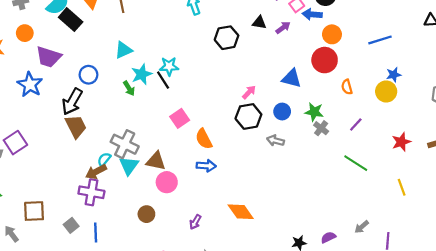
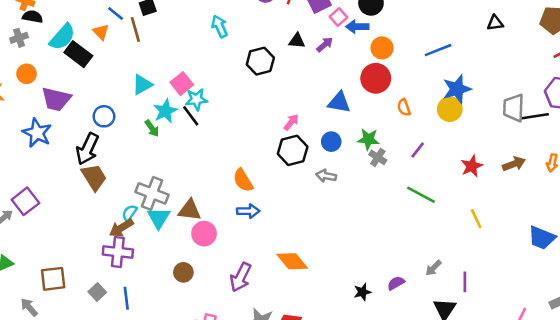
blue star: (394, 75) -> (457, 89), size x1.6
pink square: (180, 118) -> (182, 84), moved
purple arrow: (195, 222) -> (241, 277), size x1.6

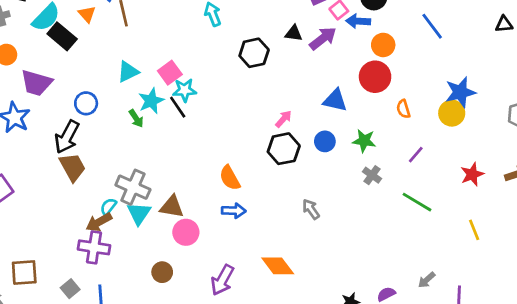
purple arrow: (325, 44) -> (323, 38), size x1.5
blue line: (438, 50) -> (432, 26), moved, turned 72
gray cross: (378, 157) -> (372, 175), moved
gray arrow: (326, 176) -> (311, 209), moved, turned 42

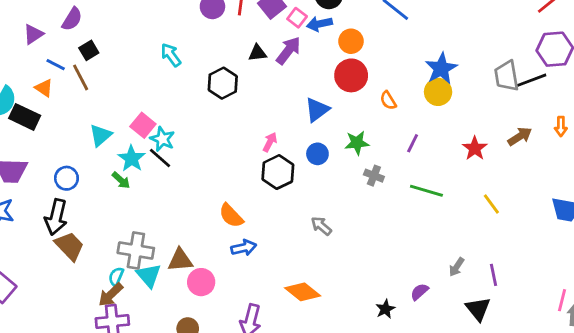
cyan star: (185, 90) -> (162, 139), turned -30
blue triangle: (335, 100) -> (317, 110), turned -35

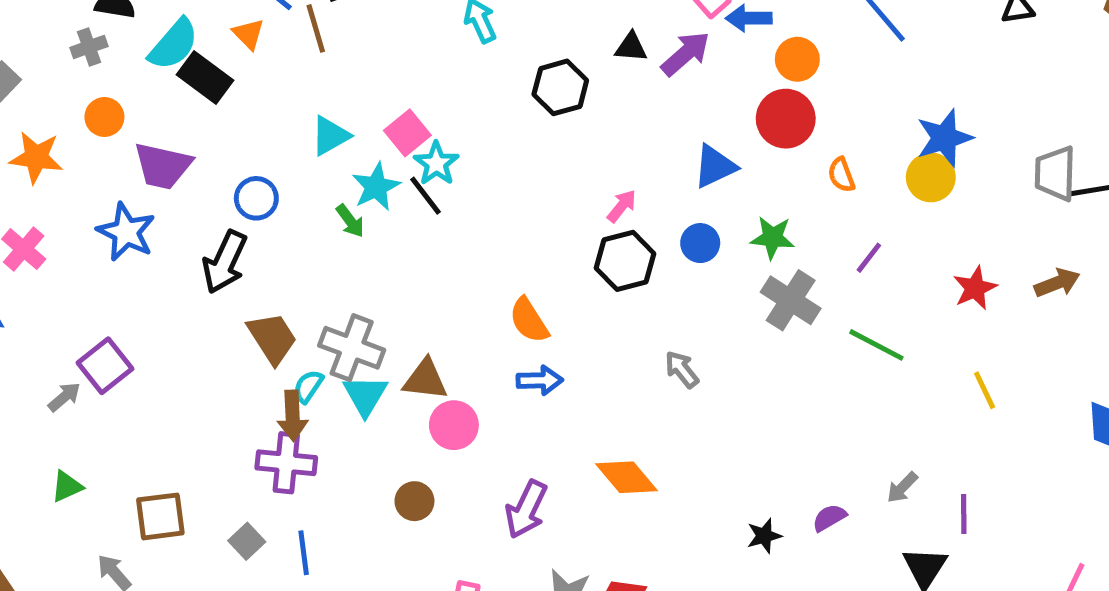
gray cross: (374, 176) -> (791, 300), size x1.6
brown trapezoid: (70, 246) -> (272, 338), moved
brown arrow: (111, 295) -> (293, 416), turned -60

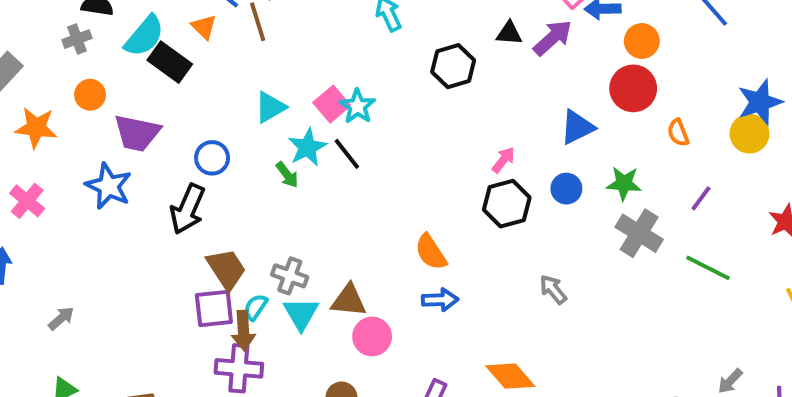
cyan star: (436, 164) -> (357, 106), moved
gray cross: (352, 348) -> (290, 276), size x0.7
purple square: (105, 366) -> (214, 309), moved, turned 33

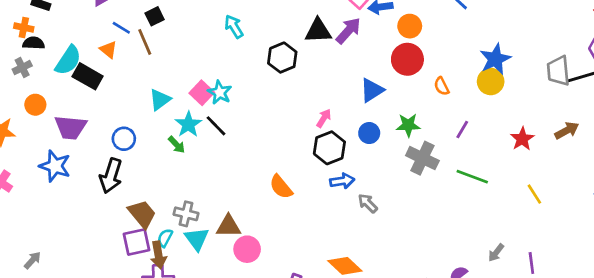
black triangle: (509, 33) -> (318, 31), size x1.5
blue arrow: (440, 300) -> (342, 181), moved

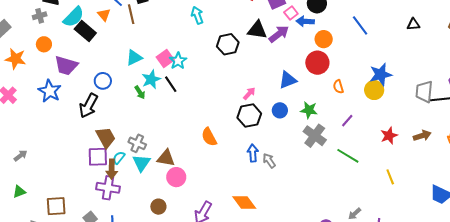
blue arrow: (342, 181) -> (253, 153), moved, turned -96

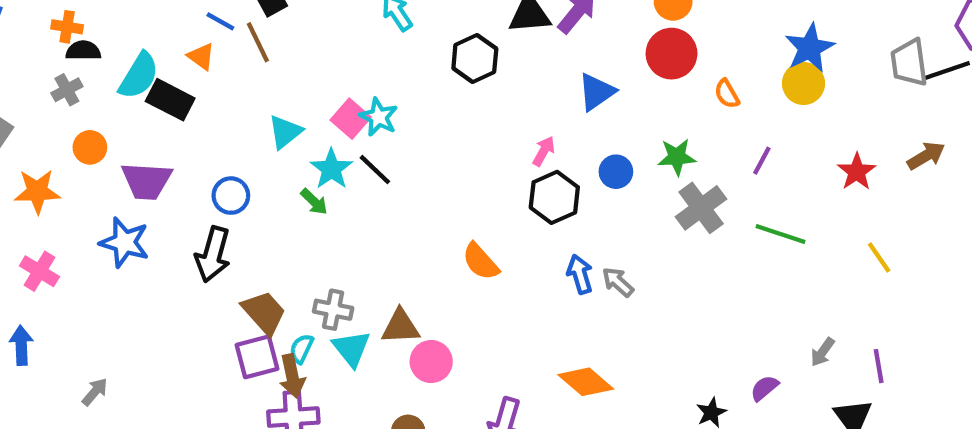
blue triangle: (288, 80) -> (596, 92), moved
gray cross: (315, 136) -> (701, 208), turned 30

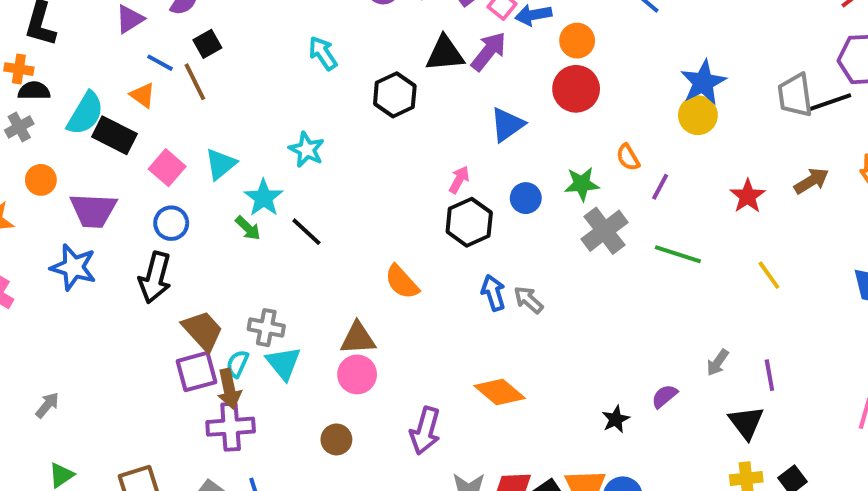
orange semicircle: (727, 94) -> (628, 157), moved
pink square: (351, 119) -> (167, 168), moved
black line: (375, 170) -> (306, 232), moved
brown triangle: (400, 327) -> (358, 338), moved

